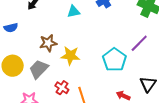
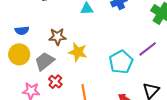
blue semicircle: (11, 28) -> (22, 31), moved
red cross: (62, 88) -> (55, 82), moved

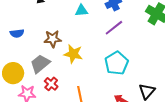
purple line: (148, 49) -> (114, 28), moved
yellow circle: (19, 54) -> (13, 73), moved

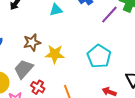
purple line: (114, 28) -> (109, 15), moved

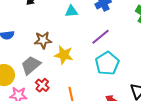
purple line: (109, 15) -> (100, 37), moved

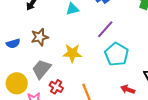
brown star: (43, 40) -> (40, 37), moved

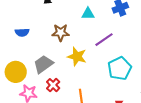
purple line: (105, 29) -> (104, 40), moved
brown star: (40, 37) -> (61, 33), moved

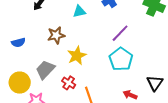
purple line: (104, 40) -> (120, 33), moved
yellow star: (77, 56) -> (77, 56), turned -30
red cross: (53, 85) -> (69, 83), moved

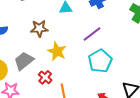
purple line: (120, 33) -> (92, 34), moved
yellow star: (77, 56) -> (57, 51), turned -30

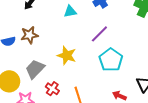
brown star: (39, 28) -> (29, 35), moved
red cross: (45, 77) -> (52, 89), moved

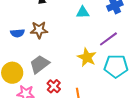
yellow star: (67, 55) -> (87, 57), moved
cyan pentagon: (111, 60) -> (116, 66), turned 30

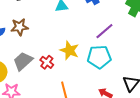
purple line: (108, 39) -> (104, 31), moved
red cross: (54, 86) -> (47, 62), moved

